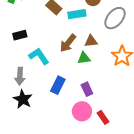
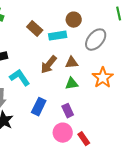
green triangle: (84, 58) -> (72, 84), moved

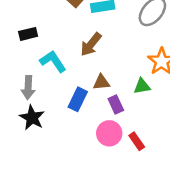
brown triangle: (72, 63) -> (101, 82), moved
green triangle: (72, 84) -> (142, 86), moved

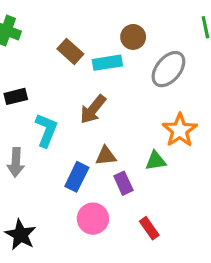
cyan L-shape: (53, 61) -> (46, 130), turned 56
black star: (32, 118) -> (21, 235), moved
pink circle: (109, 133) -> (93, 219), moved

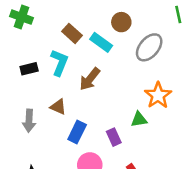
cyan rectangle: (107, 63) -> (101, 42), turned 45
cyan L-shape: (46, 130) -> (59, 63), moved
brown triangle: (106, 156) -> (58, 107), moved, turned 30

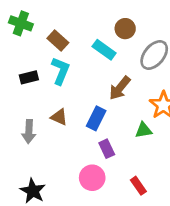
brown rectangle: (72, 33) -> (58, 40), moved
brown arrow: (90, 79) -> (120, 88), moved
blue rectangle: (77, 132) -> (96, 118), moved
purple rectangle: (114, 137) -> (107, 149), moved

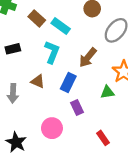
cyan rectangle: (104, 50) -> (61, 26), moved
cyan L-shape: (60, 71) -> (52, 52), moved
pink circle: (92, 178) -> (52, 128), moved

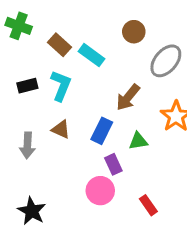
cyan L-shape: (52, 52) -> (61, 86), moved
green triangle: (107, 92) -> (138, 141), moved
pink circle: (52, 128) -> (100, 191), moved

